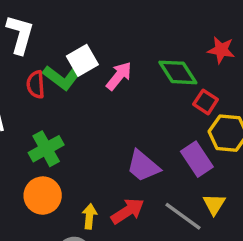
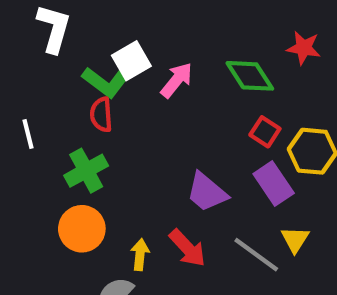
red semicircle: (36, 85) -> (101, 115), moved
red square: (206, 102) -> (265, 132), moved
red arrow: (128, 211) -> (187, 248), turned 80

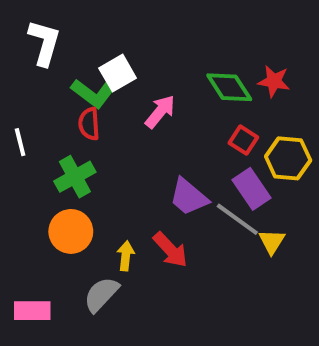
red star: (304, 48) -> (274, 81), moved
pink arrow: (177, 80) -> (160, 112), moved
gray line: (256, 255) -> (237, 219), moved

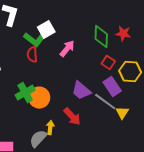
green diamond: (229, 87) -> (101, 37), turned 35
green cross: (75, 177) -> (25, 93), moved
orange circle: (71, 231) -> (39, 98), moved
yellow arrow: (126, 256) -> (50, 128), moved

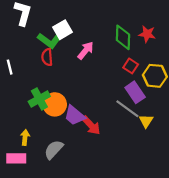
purple trapezoid: (81, 91) -> (75, 115), moved
yellow arrow: (50, 128) -> (25, 137), moved

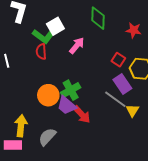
green diamond: (123, 37) -> (98, 18), moved
green cross: (39, 99) -> (71, 90), moved
yellow arrow: (25, 137) -> (21, 126), size x1.5

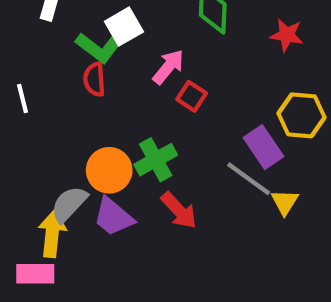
red square: (118, 60) -> (192, 96), moved
purple trapezoid: (67, 105) -> (113, 217), moved
gray semicircle: (47, 137) -> (69, 204), moved

